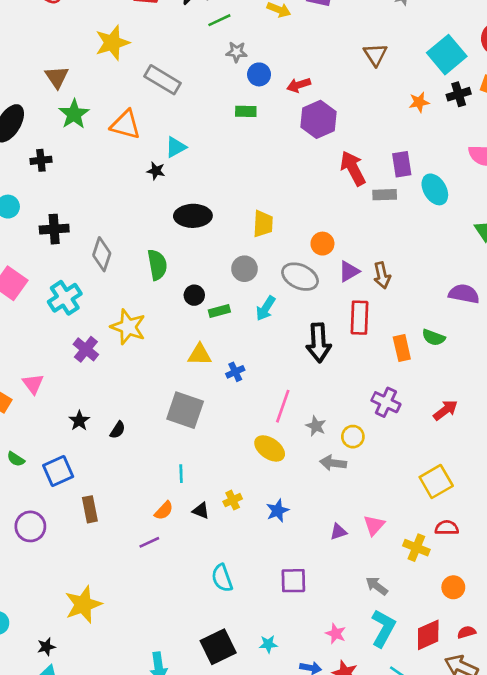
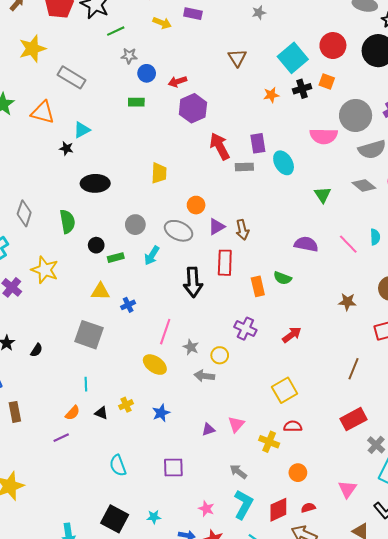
yellow trapezoid: (263, 224) -> (159, 173), moved
black square: (218, 647) -> (115, 519), turned -36

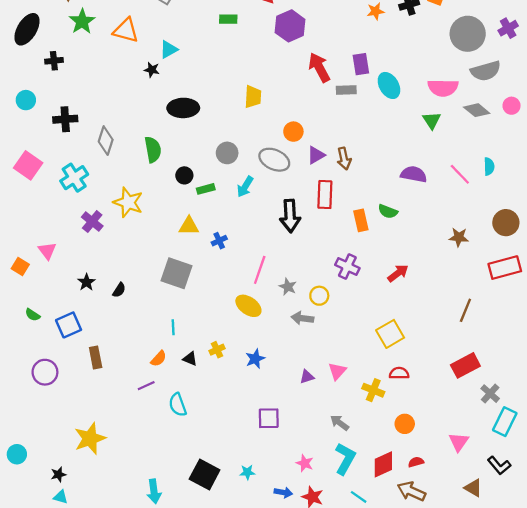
pink semicircle: (324, 136) -> (443, 88), moved
cyan semicircle: (118, 465) -> (178, 405), moved

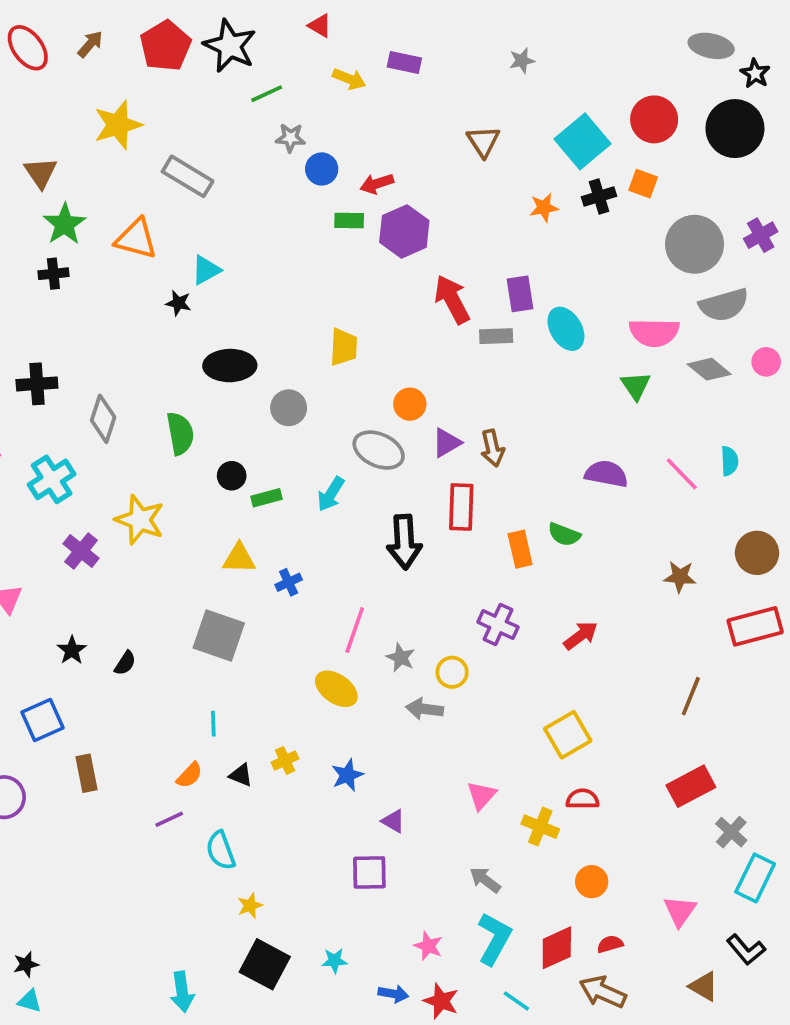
green rectangle: (228, 19) -> (349, 220), moved
black cross: (54, 61) -> (53, 274), moved
gray circle: (227, 153) -> (289, 408), moved
purple triangle: (307, 377) -> (393, 821), moved, turned 48
yellow star: (90, 438) -> (250, 906), moved, size x0.5

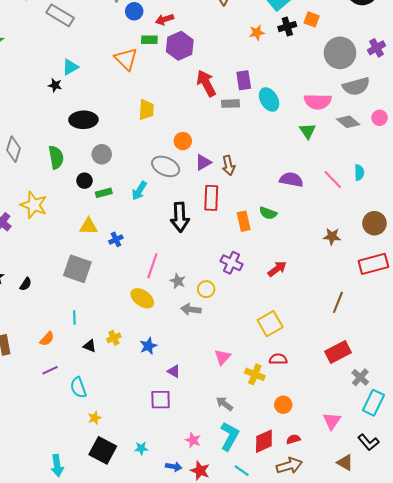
orange triangle: (136, 239) -> (126, 59), moved, turned 30
gray circle: (289, 408) -> (102, 154), moved
orange semicircle: (189, 775) -> (47, 339), moved
brown arrow: (603, 992) -> (289, 466), turned 140

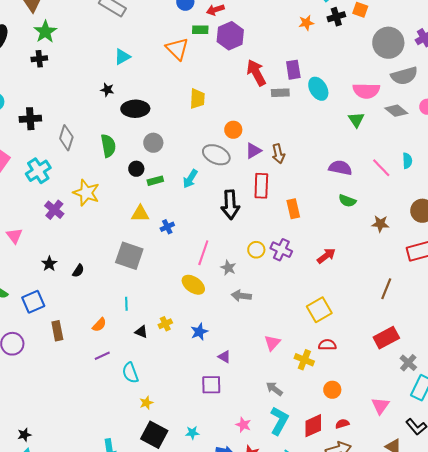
black star: (55, 85) -> (107, 90), moved
green semicircle: (268, 213) -> (347, 201), moved
yellow circle: (206, 289) -> (256, 250), moved

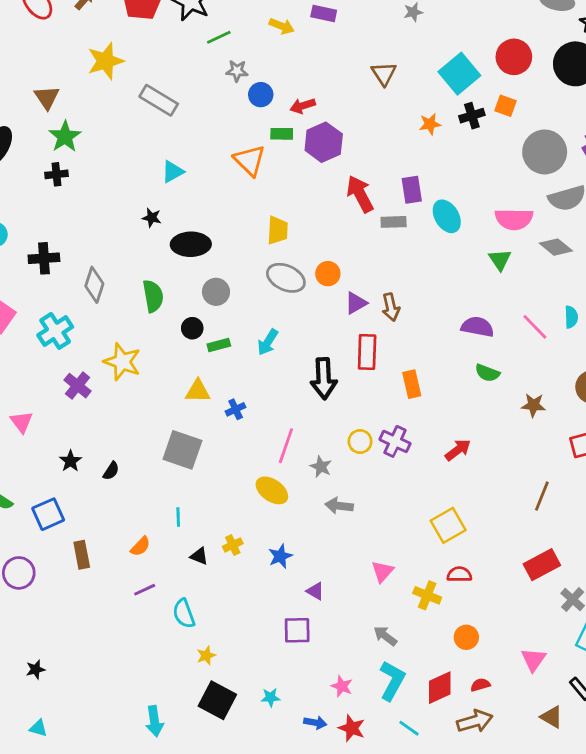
gray ellipse: (216, 155) -> (286, 278), moved
black star: (24, 435) -> (36, 669), moved

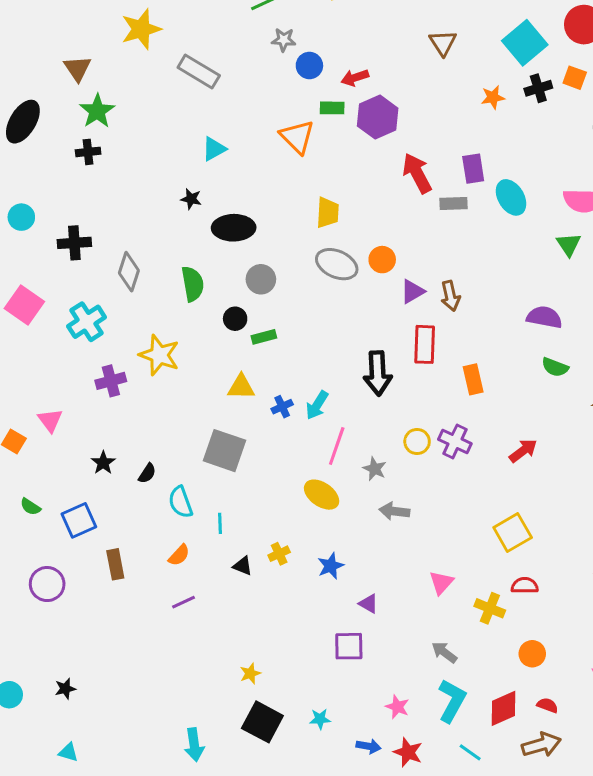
cyan arrow: (268, 342) -> (317, 405), moved
purple cross: (78, 386) -> (111, 381), turned 36
cyan semicircle: (184, 614) -> (181, 502), moved
red semicircle: (480, 685) -> (547, 705), turned 36

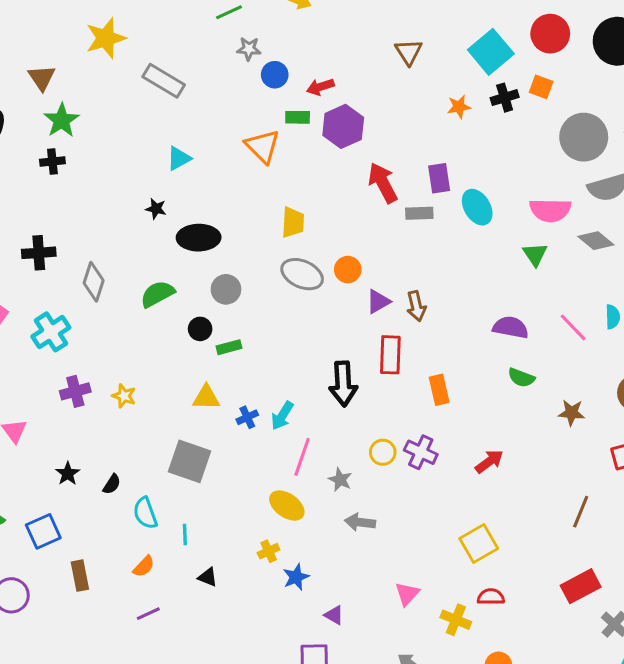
green semicircle: (193, 284) -> (157, 294), turned -108
yellow star: (159, 355) -> (124, 396), moved, size x0.6
yellow cross: (279, 554) -> (269, 551), moved

